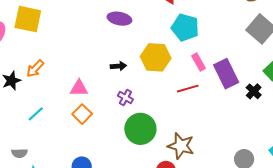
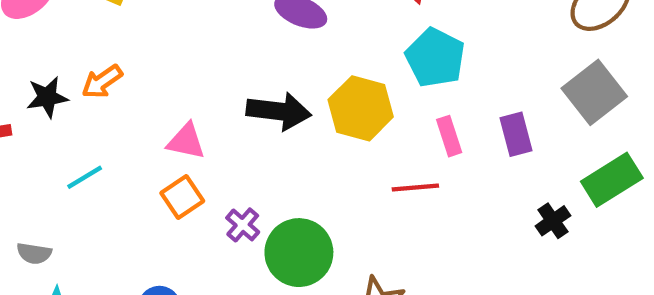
black arrow: (118, 66) -> (279, 111), size x1.8
purple rectangle: (226, 74) -> (516, 134), moved, size x0.7
purple cross: (125, 97) -> (243, 225), moved

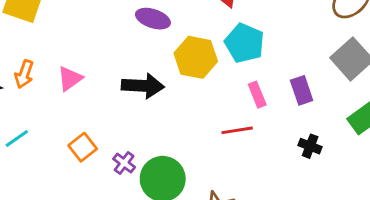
orange arrow: (102, 82) -> (24, 74), turned -32
yellow hexagon: (361, 108) -> (196, 57), moved
pink triangle: (186, 141) -> (70, 79), moved, turned -44
black cross: (553, 221) -> (310, 146), moved, turned -30

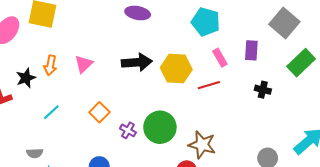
yellow hexagon: (196, 57) -> (176, 69), moved
purple rectangle: (302, 90) -> (251, 50), turned 30
purple cross: (124, 163) -> (128, 130), moved

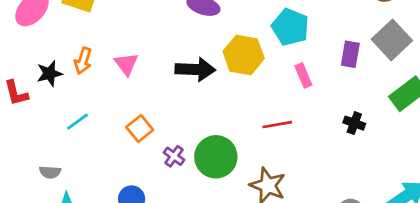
purple rectangle: (251, 50) -> (350, 54), moved
pink triangle: (84, 64) -> (126, 64), turned -30
yellow hexagon: (176, 69) -> (244, 55), moved
red line: (209, 85) -> (277, 125), moved

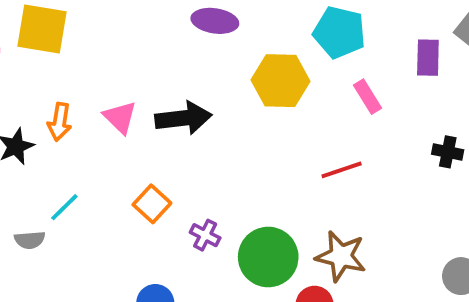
black arrow: (195, 69) -> (183, 118), moved
green circle: (216, 157) -> (268, 257), moved
gray semicircle: (50, 172) -> (30, 240), moved

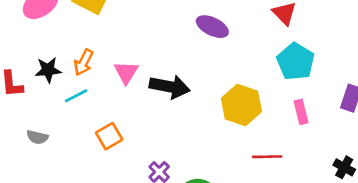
yellow hexagon: (280, 81) -> (241, 105), moved
orange square: (152, 204) -> (109, 136), moved
cyan line: (64, 207) -> (76, 96), moved

